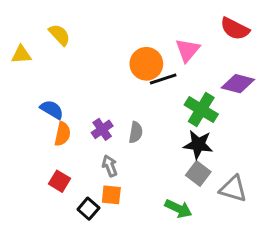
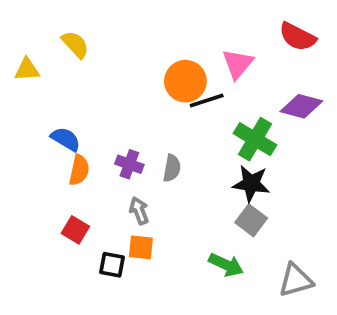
purple cross: (102, 129) -> (129, 164), turned -35
gray triangle: (233, 189) -> (296, 280), moved, turned -32
black square: (88, 209) -> (112, 265), turned -30

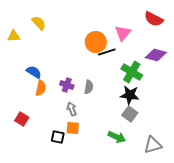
red square: (75, 230) -> (22, 119), moved

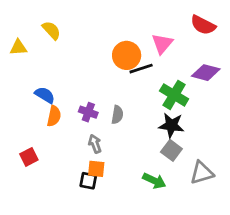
red square: (22, 119) -> (29, 157), turned 32
black square: (58, 137) -> (88, 181), moved
gray triangle: (153, 145) -> (202, 173), moved

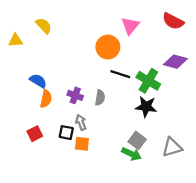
pink triangle: (162, 44) -> (130, 26), moved
black line: (141, 69) -> (120, 74), moved, turned 36
gray square: (171, 150) -> (137, 140), moved
red square: (29, 157) -> (35, 134), moved
black square: (88, 181) -> (66, 133), moved

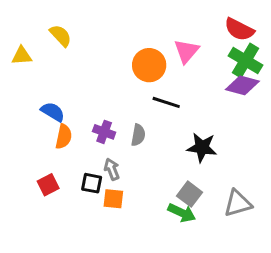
pink triangle: (130, 26) -> (186, 51), moved
green cross: (148, 81) -> (245, 60), moved

